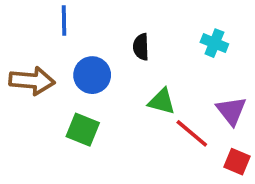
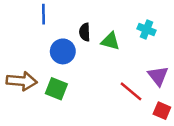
black semicircle: (141, 47) -> (85, 32), moved
brown arrow: (32, 81) -> (22, 81), moved
green triangle: (162, 101) -> (110, 41), moved

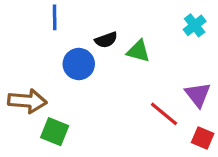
cyan cross: (146, 30) -> (195, 25), moved, turned 30
black semicircle: (85, 32) -> (106, 40), turned -108
green square: (56, 89) -> (55, 132), moved

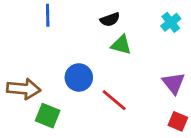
black semicircle: (106, 40) -> (110, 19), moved
blue circle: (79, 64) -> (79, 77), moved
red line: (164, 114) -> (114, 100), moved

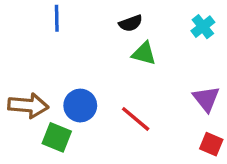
blue circle: (79, 77) -> (80, 106), moved

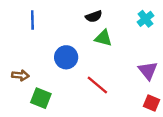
blue line: (57, 18) -> (32, 20), moved
brown arrow: (28, 106) -> (20, 75), size x0.6
blue circle: (80, 106) -> (66, 57), moved

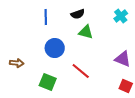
blue line: (32, 20) -> (46, 17), moved
purple triangle: (148, 71) -> (123, 59), turned -30
green square: (41, 98) -> (48, 82), moved

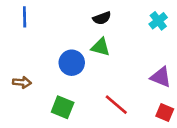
blue line: (46, 17) -> (25, 17), moved
green triangle: (86, 32) -> (101, 47), moved
red line: (81, 71) -> (116, 105), moved

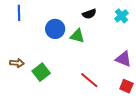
black semicircle: (102, 18) -> (89, 14), moved
blue circle: (72, 63) -> (55, 29), moved
green square: (63, 107) -> (41, 72), moved, turned 30

